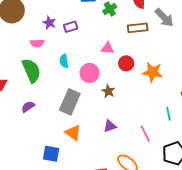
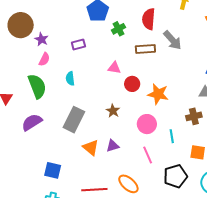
purple star: (49, 23) -> (41, 39), moved
pink semicircle: (37, 43) -> (44, 59), turned -64
pink circle: (90, 73) -> (147, 124), moved
purple semicircle: (28, 107) -> (32, 122), size x1.5
orange triangle: (73, 133) -> (91, 148), moved

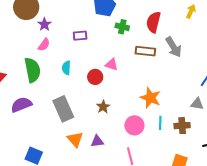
green cross: (119, 29) -> (122, 27), turned 32
red circle: (132, 84) -> (95, 77), moved
gray rectangle: (74, 120) -> (63, 109), turned -60
cyan line: (172, 136) -> (160, 123), moved

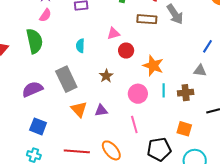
pink triangle: (112, 65) -> (113, 33), turned -32
cyan semicircle: (66, 68) -> (80, 46), moved
red circle: (95, 77) -> (126, 51), moved
purple semicircle: (21, 105) -> (32, 89), moved

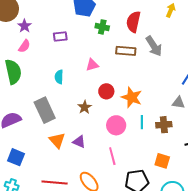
red circle: (126, 51) -> (106, 91), moved
purple triangle: (101, 110) -> (79, 142), turned 32

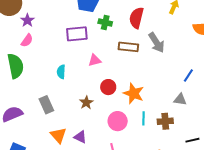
purple rectangle: (60, 37) -> (77, 34), moved, size x1.5
gray rectangle: (45, 110) -> (46, 105), size x0.7

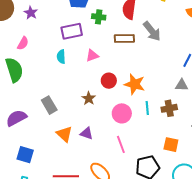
purple star: (27, 20) -> (31, 13), moved
cyan semicircle: (61, 72) -> (61, 57), moved

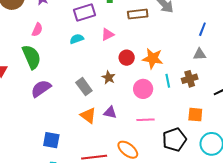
cyan semicircle: (61, 57) -> (77, 39), turned 80
gray rectangle: (49, 105) -> (84, 87), moved
purple semicircle: (16, 118) -> (41, 89), moved
pink line: (121, 144) -> (145, 120), turned -66

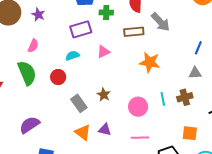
red circle: (127, 58) -> (58, 77), moved
orange star: (153, 58) -> (150, 62), moved
purple semicircle: (41, 89) -> (30, 125), moved

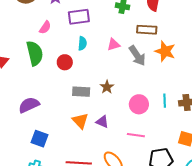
gray arrow: (161, 22) -> (137, 56), moved
purple rectangle: (81, 29) -> (79, 17), moved
cyan semicircle: (72, 56) -> (82, 43), turned 104
orange star: (150, 62) -> (165, 51), moved
gray rectangle: (79, 103) -> (81, 92), turned -60

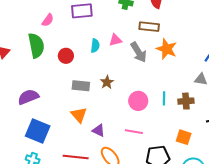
cyan semicircle: (82, 43) -> (95, 46), moved
purple triangle: (102, 122) -> (99, 130), moved
blue square: (40, 139) -> (38, 131), size x1.4

